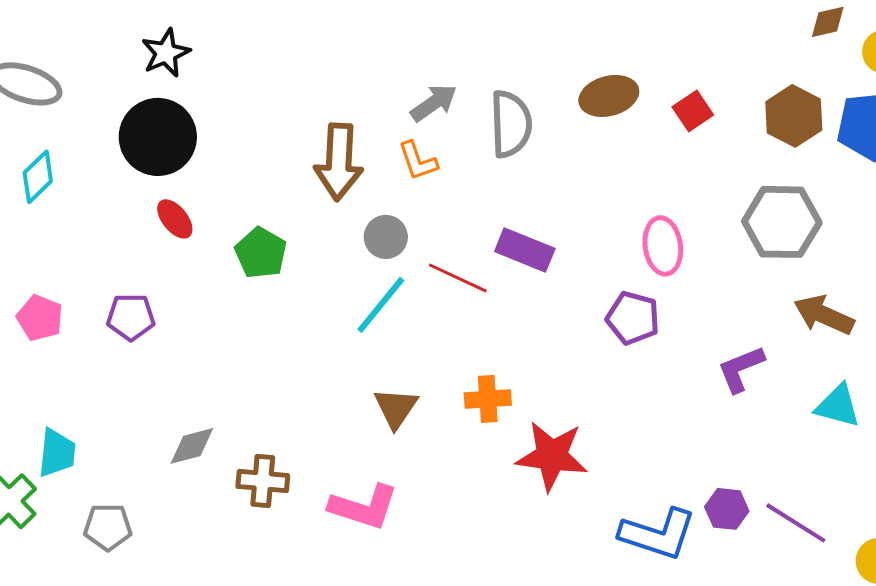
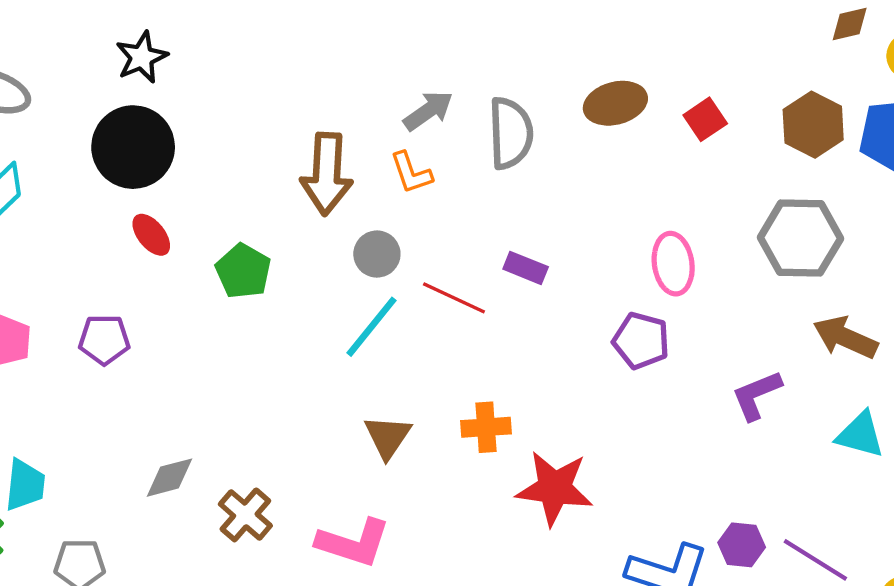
purple rectangle: (525, 250) -> (526, 268), size x0.7
brown cross: (263, 481) -> (245, 515), turned 36

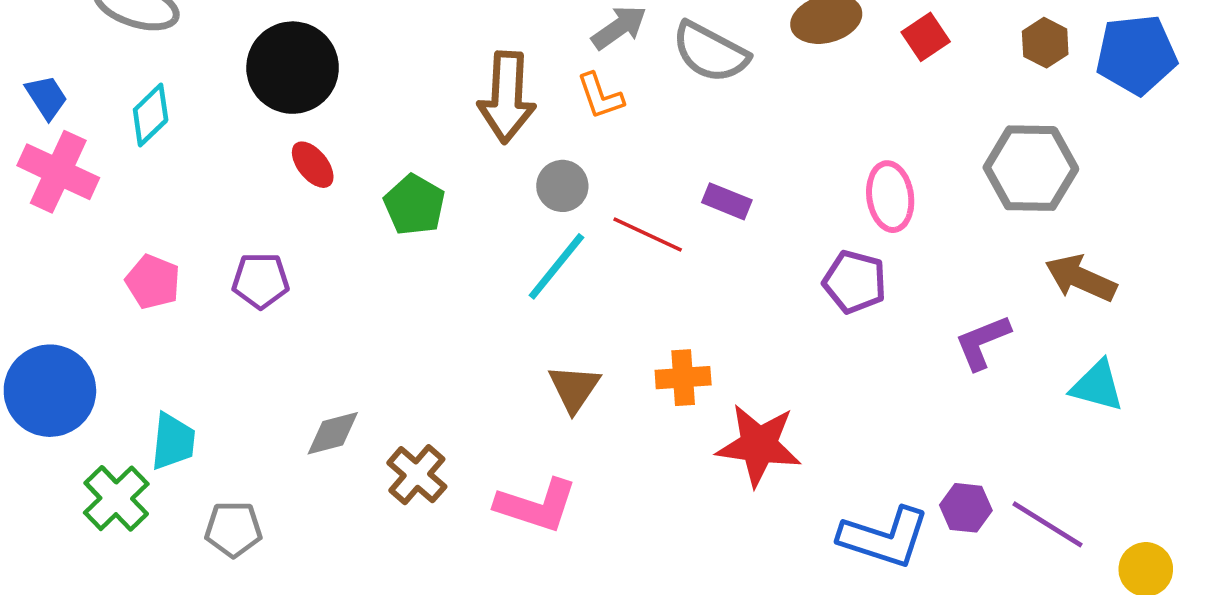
brown hexagon: (813, 125) -> (1045, 43), size x0.7
gray semicircle: (511, 133) -> (710, 52), turned 120

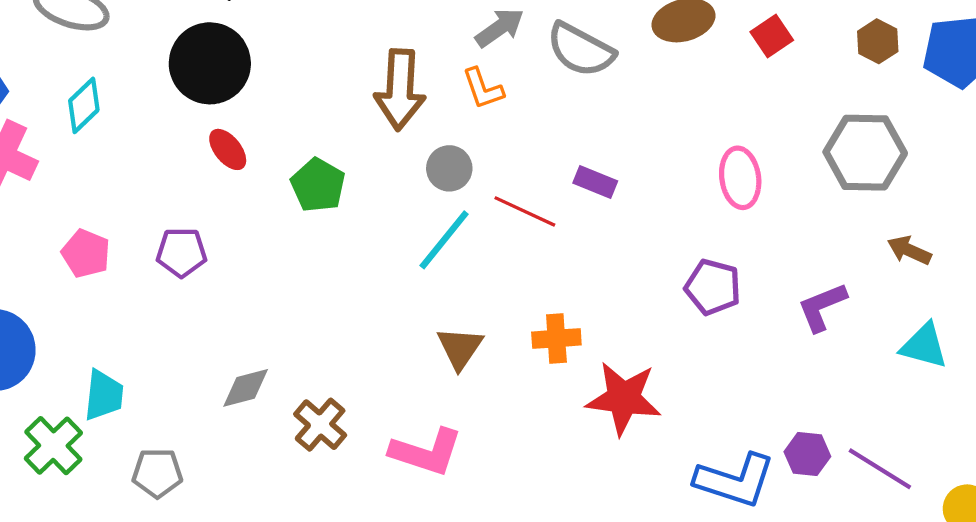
brown arrow: (1081, 278) -> (909, 250), size x0.7
purple pentagon: (855, 282) -> (713, 287), moved

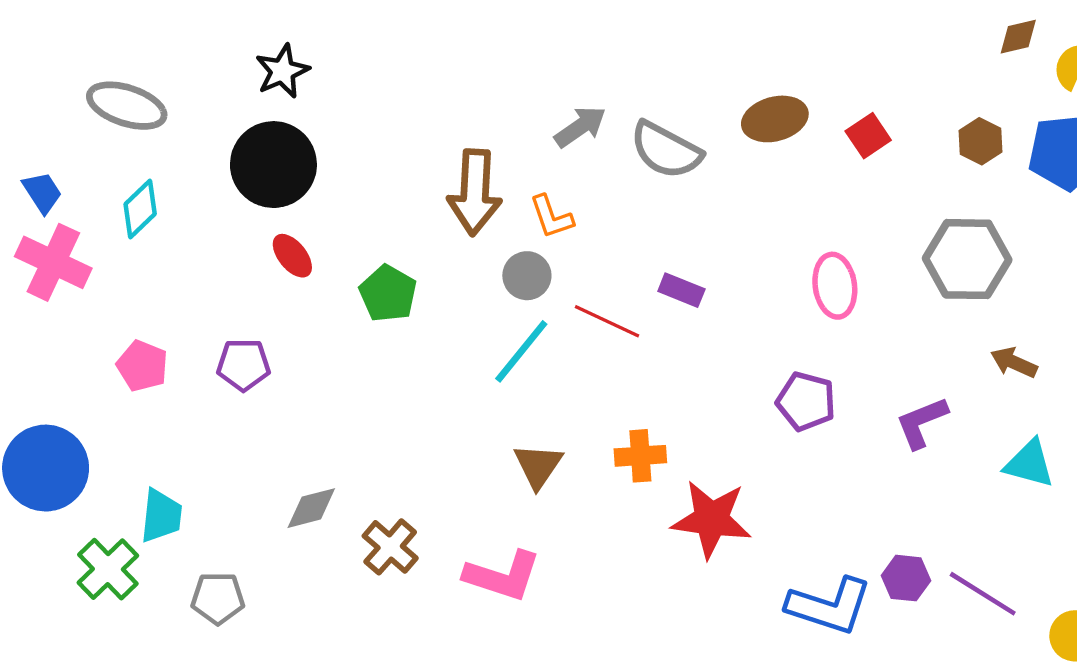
orange L-shape: (483, 89) -> (551, 217), moved

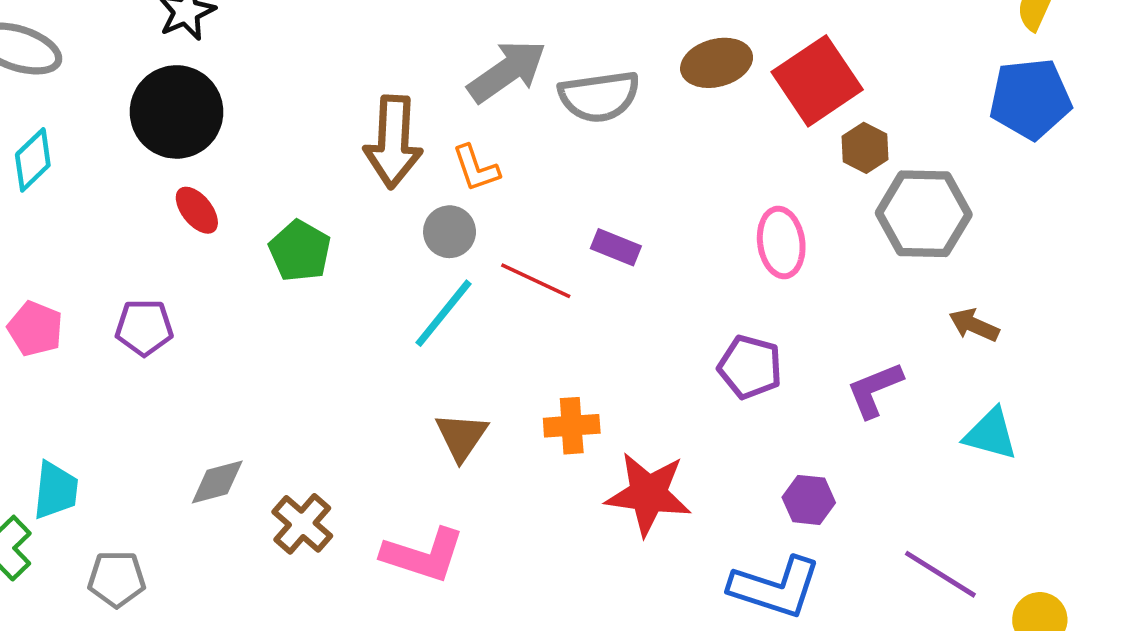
gray arrow: (580, 127) -> (507, 71), size x1.4
red square: (868, 136) -> (817, 81), size x1.8
brown hexagon: (981, 141) -> (865, 148), moved
gray semicircle: (666, 150) -> (599, 96), turned -36
purple hexagon: (906, 578) -> (809, 500), moved

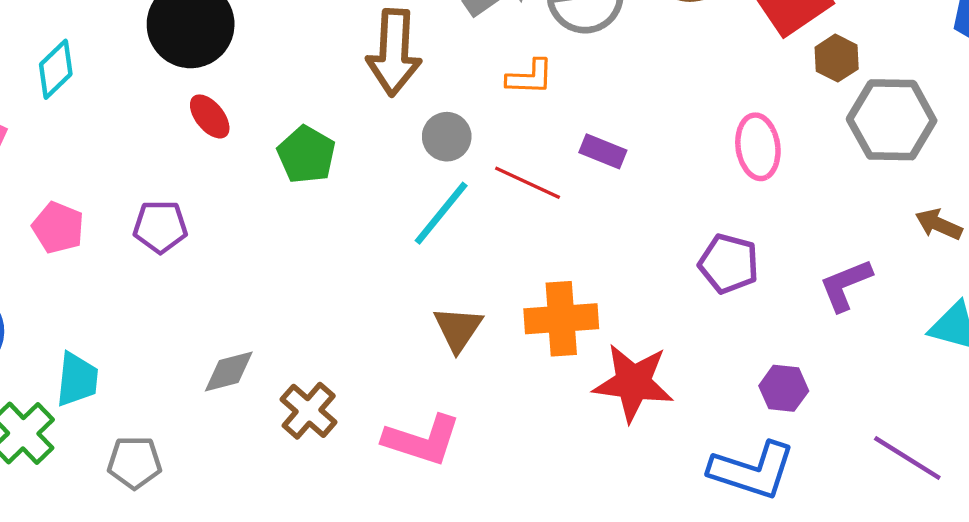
orange L-shape: (476, 168) -> (530, 77), moved, turned -69
orange cross: (572, 426) -> (561, 319), size x1.4

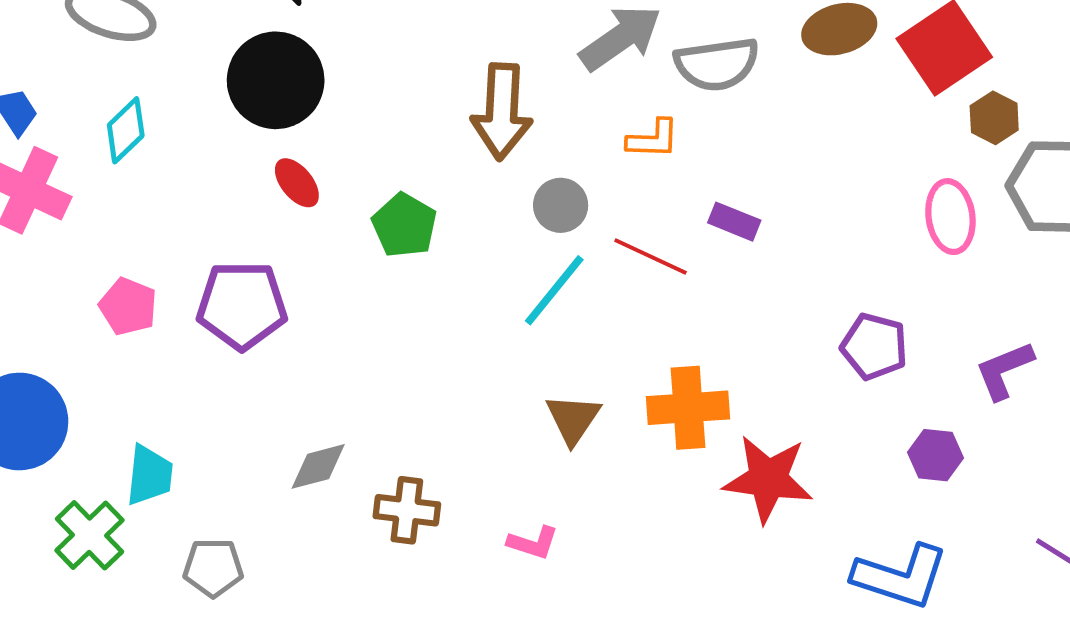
pink ellipse: (758, 147) -> (950, 217), moved
purple pentagon: (160, 227) -> (242, 305), size x1.5
purple hexagon: (784, 388) -> (935, 455), moved
brown cross: (309, 411) -> (407, 510), turned -34
pink L-shape: (422, 440) -> (533, 543), size x0.6

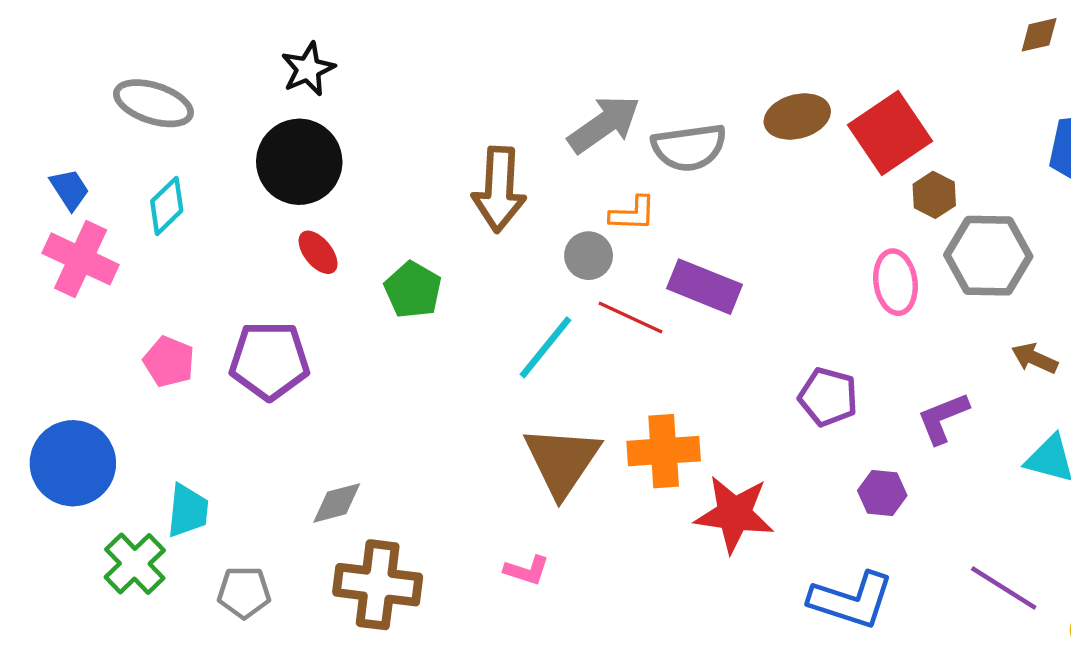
gray circle: (561, 205) -> (589, 256), moved
purple rectangle: (734, 222) -> (704, 287), size x1.6
brown triangle: (573, 419) -> (562, 461), size x1.6
brown cross: (407, 510) -> (378, 585), moved, size x1.5

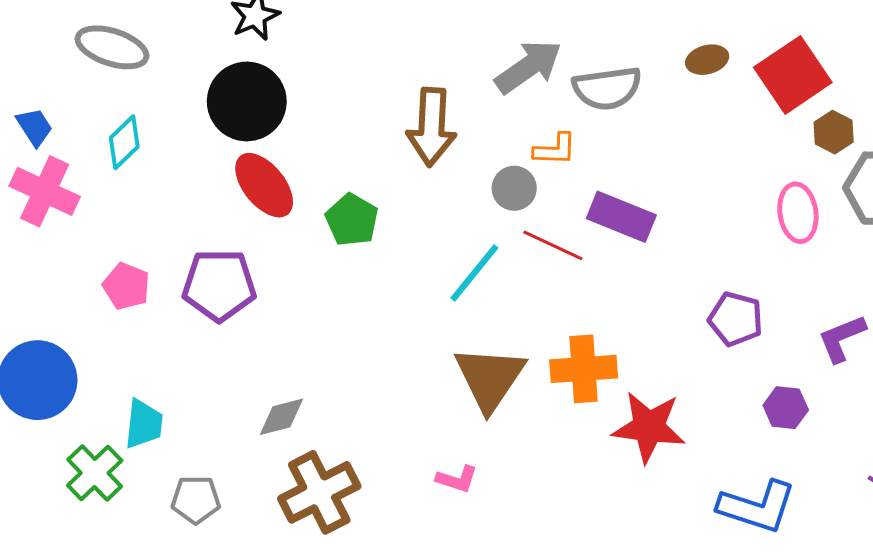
brown ellipse: (797, 116) -> (707, 60), size x0.7
red ellipse: (318, 252) -> (264, 185), size x1.6
brown cross: (378, 585) -> (319, 492), turned -34

